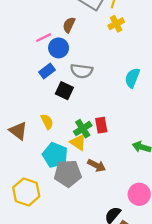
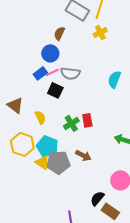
pink line: (44, 38) -> (52, 72), moved
brown triangle: (18, 131) -> (15, 105), moved
yellow triangle: (78, 142) -> (42, 162), moved
yellow hexagon: (26, 192) -> (22, 144), moved

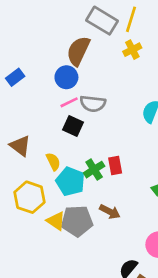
brown semicircle: (59, 33) -> (78, 51), size x1.6
blue rectangle: (40, 73) -> (15, 77), moved
cyan pentagon: (47, 146) -> (70, 181), moved

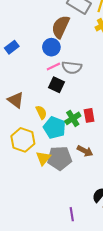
yellow triangle: (56, 221) -> (43, 158), turned 35

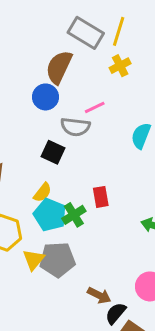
pink line: (53, 66) -> (95, 107), moved
yellow semicircle: (41, 112) -> (43, 192), moved, turned 64
green cross: (73, 118) -> (74, 215), moved
brown arrow: (85, 151) -> (99, 295), moved

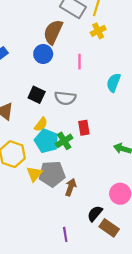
pink line: (95, 107) -> (79, 62), turned -64
gray semicircle: (75, 127) -> (65, 98), moved
black square: (53, 152) -> (37, 95), moved
brown arrow: (99, 295) -> (71, 187), moved, turned -98

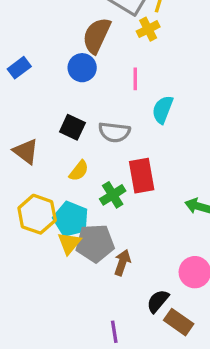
yellow cross: (98, 31) -> (148, 29), moved
cyan semicircle: (114, 83) -> (163, 110), moved
red rectangle: (84, 128) -> (142, 176), size x1.5
cyan pentagon: (46, 141) -> (71, 219), moved

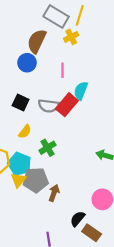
red rectangle: (142, 176) -> (67, 105), moved, turned 50

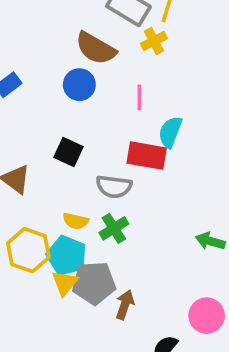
brown semicircle: (37, 41) -> (96, 48), turned -85
red rectangle: (67, 105) -> (147, 156), turned 60
gray semicircle: (49, 106) -> (114, 187), moved
yellow semicircle: (25, 132) -> (76, 221), moved, turned 64

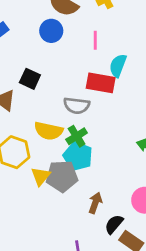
black square: (68, 152) -> (30, 79), moved
yellow semicircle: (76, 221) -> (49, 131), size x1.5
cyan pentagon: (67, 256) -> (78, 156), moved
brown arrow: (125, 305) -> (95, 203), moved

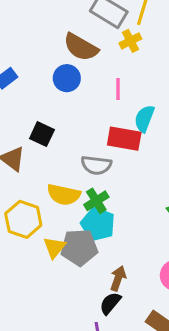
black semicircle: (114, 224) -> (110, 303), moved

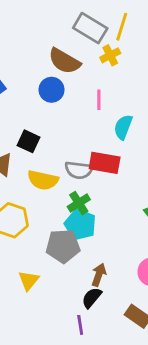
red rectangle: (124, 139) -> (105, 163), moved
yellow semicircle: (64, 195) -> (43, 180), moved
yellow triangle: (54, 247) -> (29, 280), moved

